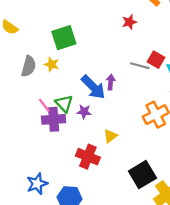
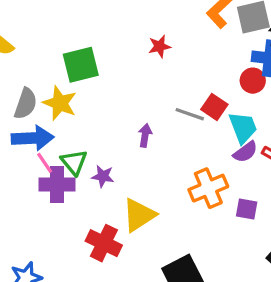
red star: (129, 22) -> (159, 46), moved
yellow star: (52, 64) -> (60, 103), size x1.5
blue arrow: (93, 87) -> (33, 138), moved, turned -52
yellow triangle: (110, 136) -> (139, 215), size x1.6

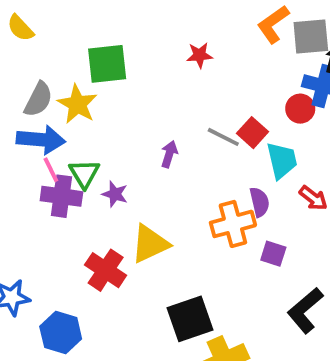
purple semicircle: (245, 152) -> (259, 202), moved, turned -75

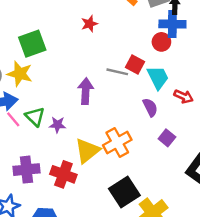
purple arrow: (169, 154) -> (86, 91), size x1.5
purple cross: (61, 196) -> (26, 170), moved
orange cross: (233, 224) -> (117, 143), moved
purple square: (273, 254) -> (167, 138), turned 35

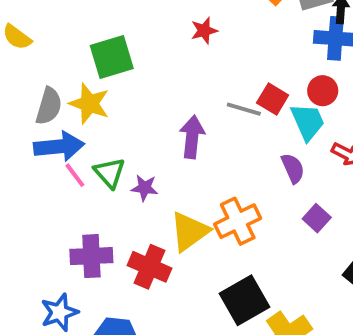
red circle: (161, 42) -> (323, 91), moved

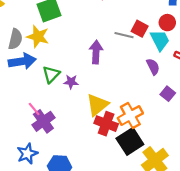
green triangle: (110, 173) -> (51, 74), turned 30
pink line: (75, 175) -> (34, 109), moved
orange cross: (238, 221) -> (130, 116), moved
purple cross: (91, 256) -> (43, 121), turned -30
red cross: (149, 267) -> (106, 124), moved

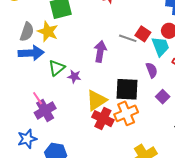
black square: (130, 141) -> (127, 89), moved, turned 30

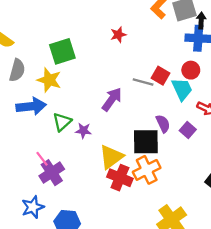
gray semicircle: (27, 32) -> (17, 70), moved
purple arrow: (100, 51) -> (112, 99), turned 30
purple semicircle: (152, 70) -> (163, 124), moved
purple square: (163, 97) -> (188, 130), moved

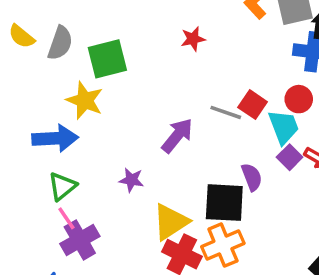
gray semicircle: (17, 70) -> (60, 43), moved
green triangle: (62, 122) -> (62, 186), moved
purple square: (188, 130) -> (290, 157), moved

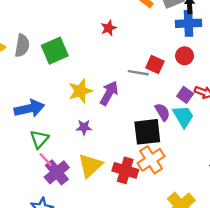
yellow star: (85, 100) -> (80, 91), moved, turned -30
cyan trapezoid: (284, 127) -> (183, 116), moved
yellow triangle: (171, 222) -> (90, 165), moved

